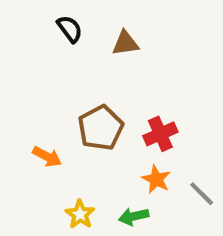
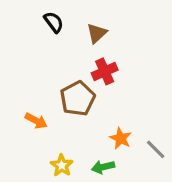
brown triangle: (125, 43) -> (97, 33), turned -35
red cross: (160, 134) -> (105, 71), moved

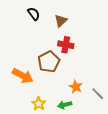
red cross: (105, 71) -> (66, 45), turned 35
orange arrow: (36, 121) -> (23, 76), size x1.5

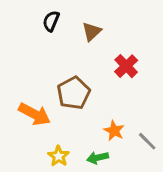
black semicircle: (34, 14) -> (51, 21), turned -120
red cross: (66, 45) -> (126, 66), moved, turned 35

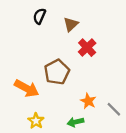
red cross: (126, 66) -> (87, 48), moved
yellow star: (59, 156) -> (36, 121), moved

